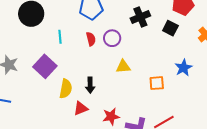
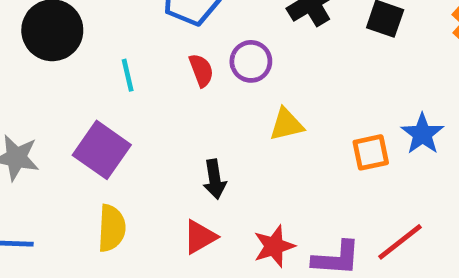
blue star: (183, 68) -> (422, 134), moved
yellow semicircle: (66, 89) -> (112, 228), moved

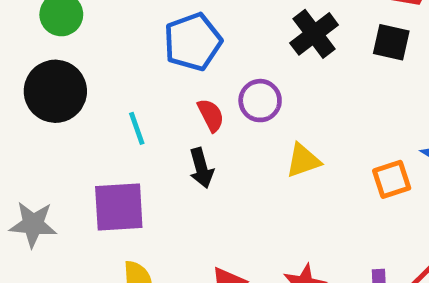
purple square: (102, 150) -> (119, 207), turned -32
black arrow: (215, 179) -> (201, 168), moved

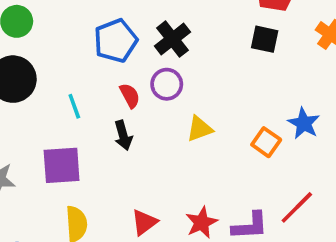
black cross: (314, 34) -> (172, 39), moved
orange square: (392, 179) -> (266, 142), turned -36

